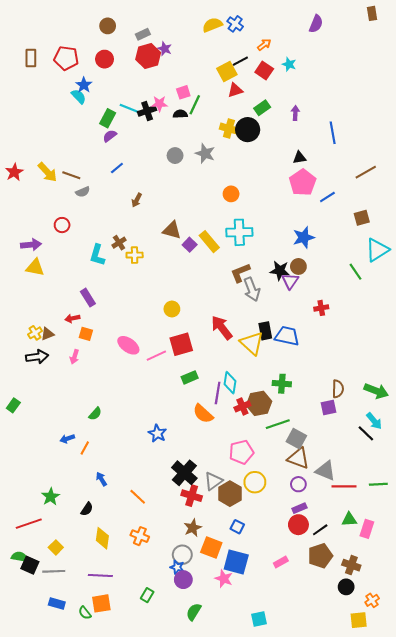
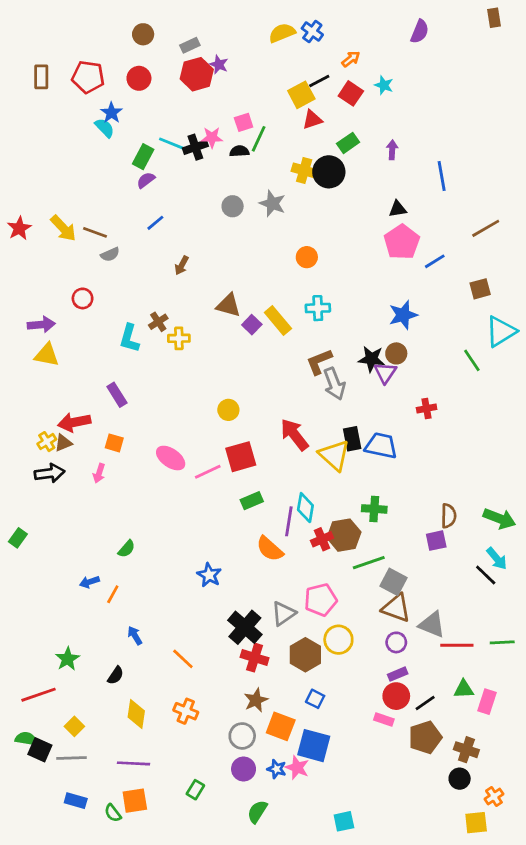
cyan cross: (239, 232) -> (318, 308), size x0.7
red arrow: (72, 318) -> (74, 422), moved, size x1.6
gray triangle: (213, 481) -> (283, 614), moved
pink rectangle: (281, 562) -> (384, 719), moved, turned 48
blue star: (177, 567) -> (277, 769), moved

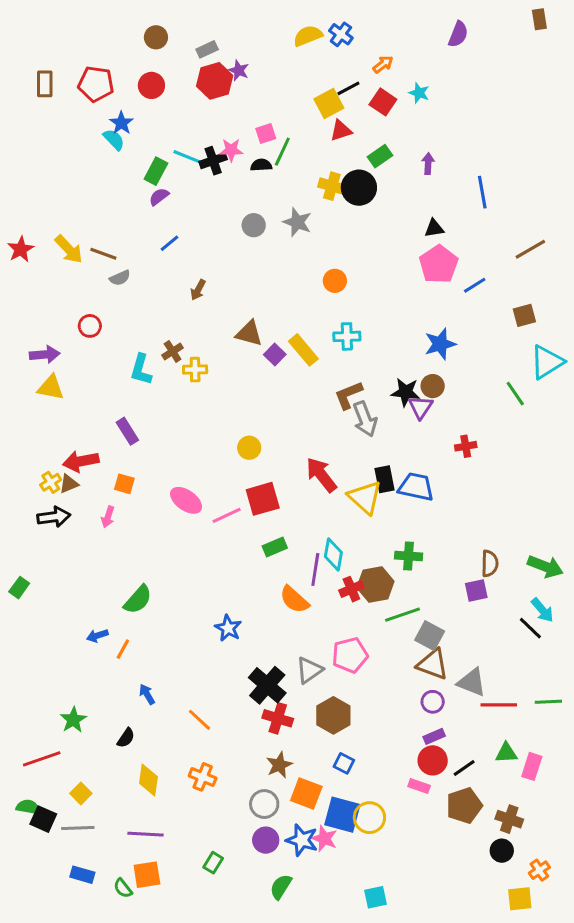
green semicircle: (127, 549) -> (138, 600), size x1.5
yellow circle: (338, 640) -> (369, 818), moved
blue star: (277, 769) -> (302, 840), size x1.5

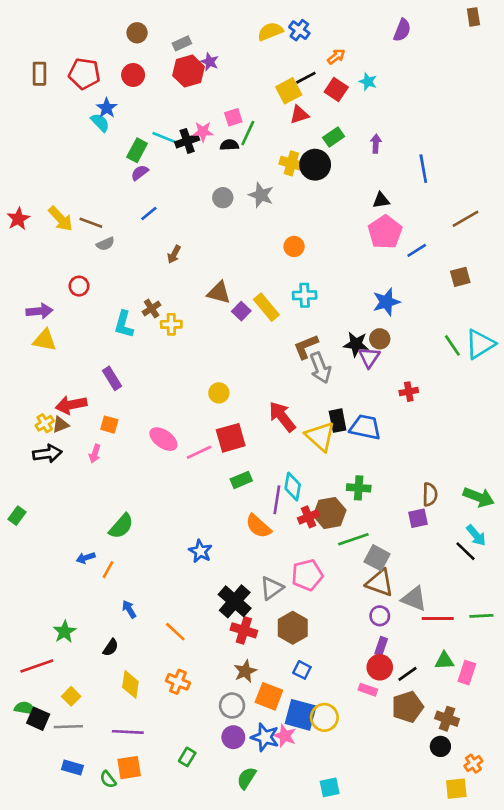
cyan triangle: (547, 362) -> (480, 344), moved
purple rectangle: (434, 736) -> (381, 646), turned -48

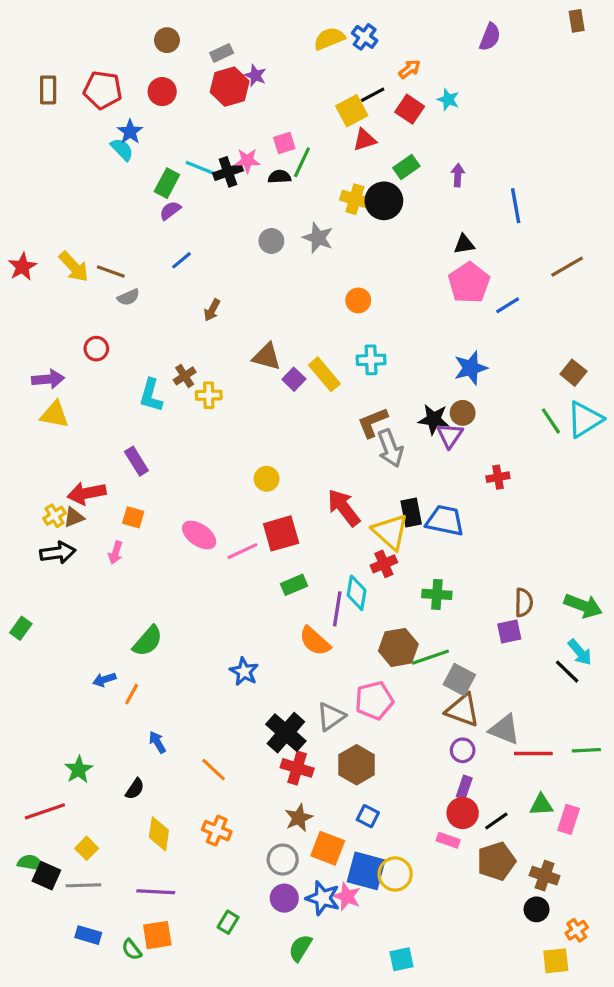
brown square: (460, 277) -> (573, 373), moved, turned -36
brown hexagon: (330, 513) -> (398, 647), moved
red cross: (309, 517) -> (384, 564), moved

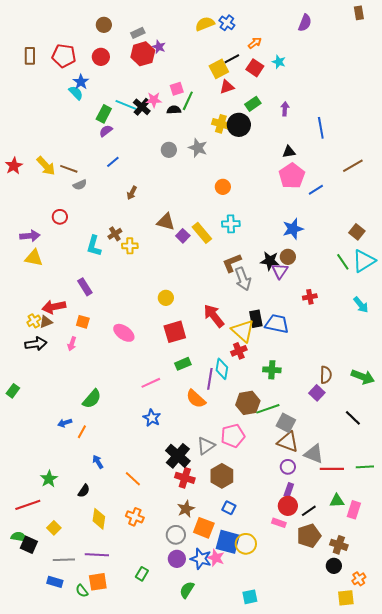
black cross: (228, 172) -> (142, 107), turned -30
pink line: (242, 551) -> (151, 383), moved
purple square: (509, 631) -> (317, 393), turned -35
cyan arrow: (580, 652) -> (361, 305), moved
gray line: (83, 885) -> (64, 560), moved

